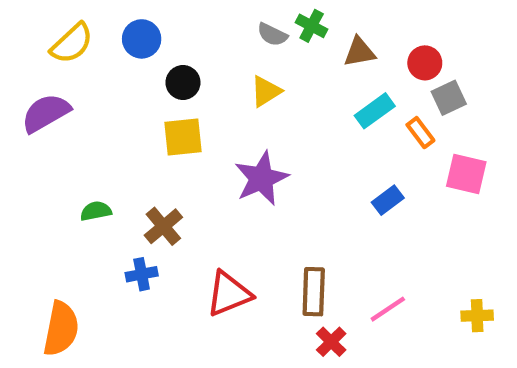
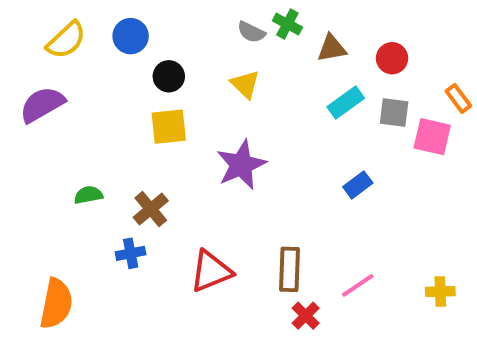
yellow triangle: (266, 91) -> (245, 84), turned -44
gray square: (449, 98) -> (394, 113), moved, turned 32
orange rectangle: (420, 133) -> (458, 98), moved
pink square: (466, 174) -> (432, 137), moved

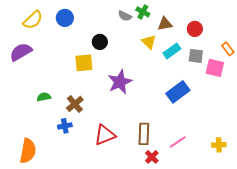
black circle: (169, 76) -> (100, 42), moved
yellow triangle: (245, 84) -> (149, 42), moved
blue rectangle: (358, 185) -> (178, 92), size x1.6

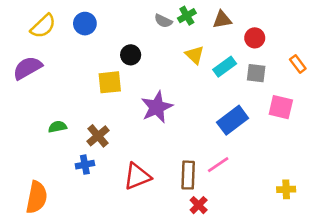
green cross: (143, 12) -> (187, 16), turned 32
brown triangle: (165, 24) -> (222, 20), moved
pink square: (215, 68) -> (281, 107), moved
pink line: (178, 142) -> (218, 165), moved

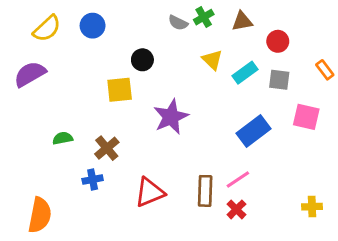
red cross: (199, 205) -> (236, 209), moved

